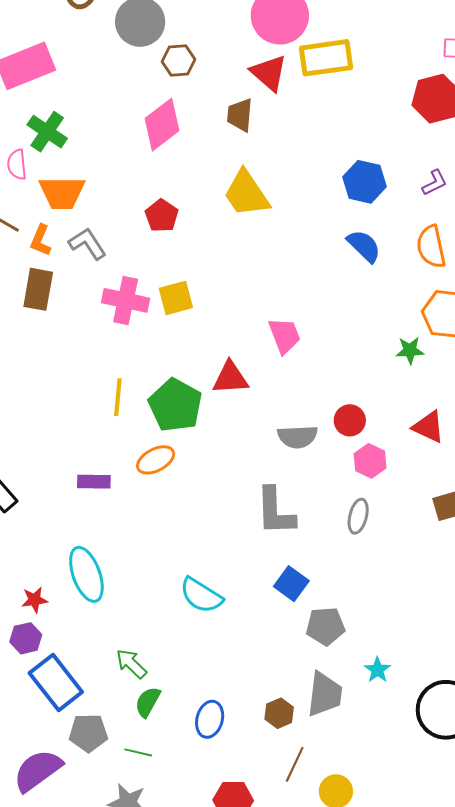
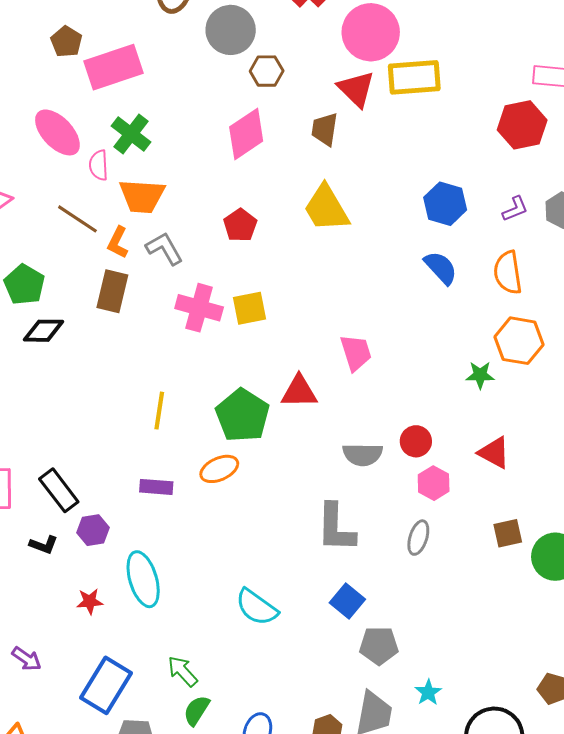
yellow line: (118, 397) -> (159, 411), moved
purple hexagon: (26, 638) -> (93, 530), moved
blue rectangle: (56, 682) -> (106, 685), turned 66

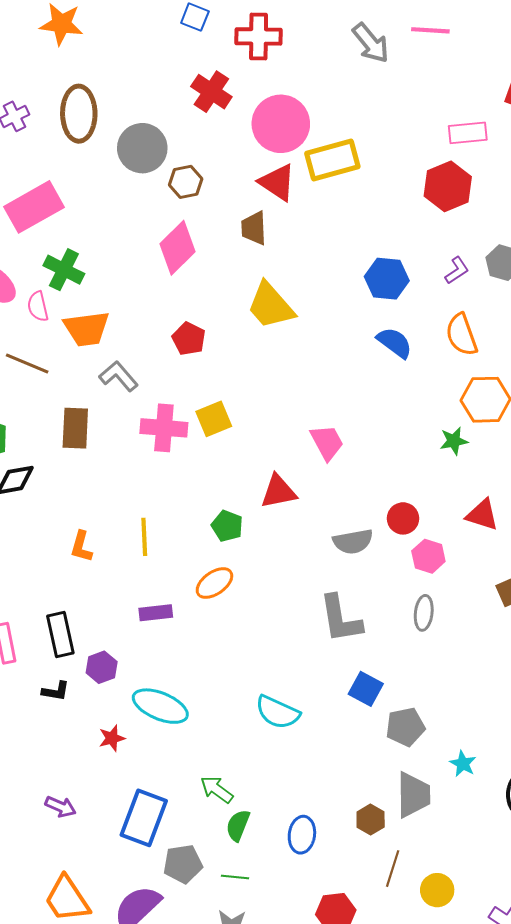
orange L-shape: (118, 242) -> (81, 547), moved
green pentagon: (242, 415) -> (227, 526), size x0.6
black rectangle: (59, 490) -> (60, 634), turned 36
cyan ellipse: (143, 579) -> (160, 706), turned -40

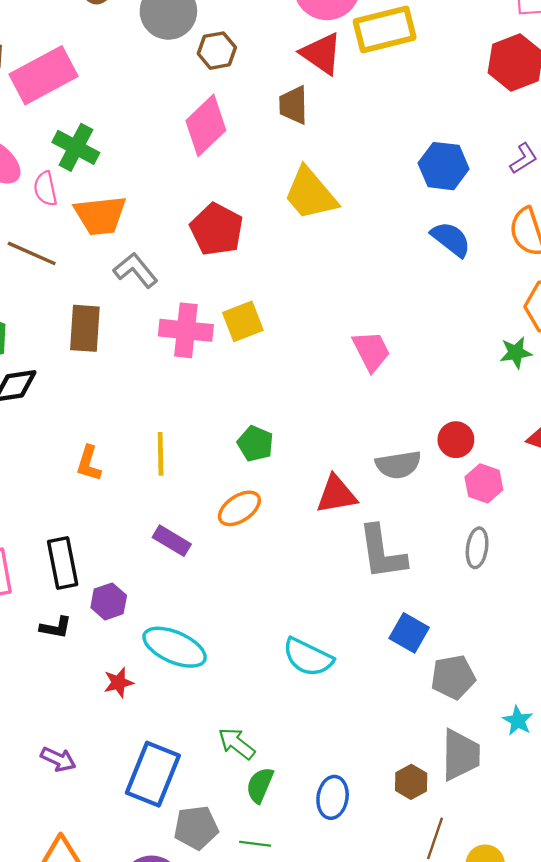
red pentagon: (189, 339) -> (217, 229), size x1.4
red triangle: (279, 492) -> (336, 494), moved
purple rectangle: (156, 613) -> (172, 541), turned 36

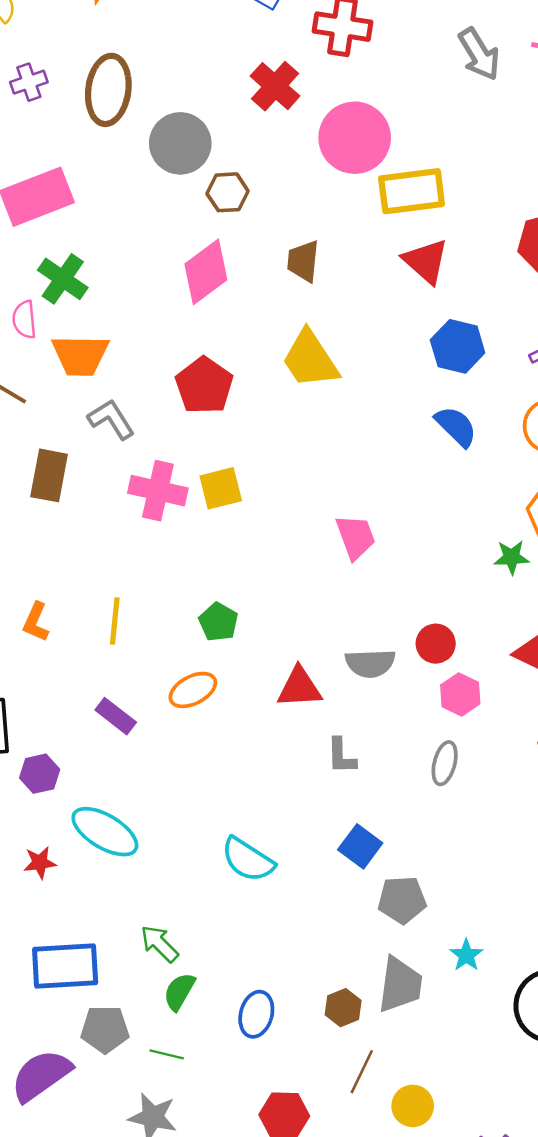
red triangle: (321, 54) -> (426, 261), moved
gray L-shape: (382, 552) -> (341, 756), size x0.6
blue rectangle: (153, 774) -> (65, 966), turned 58

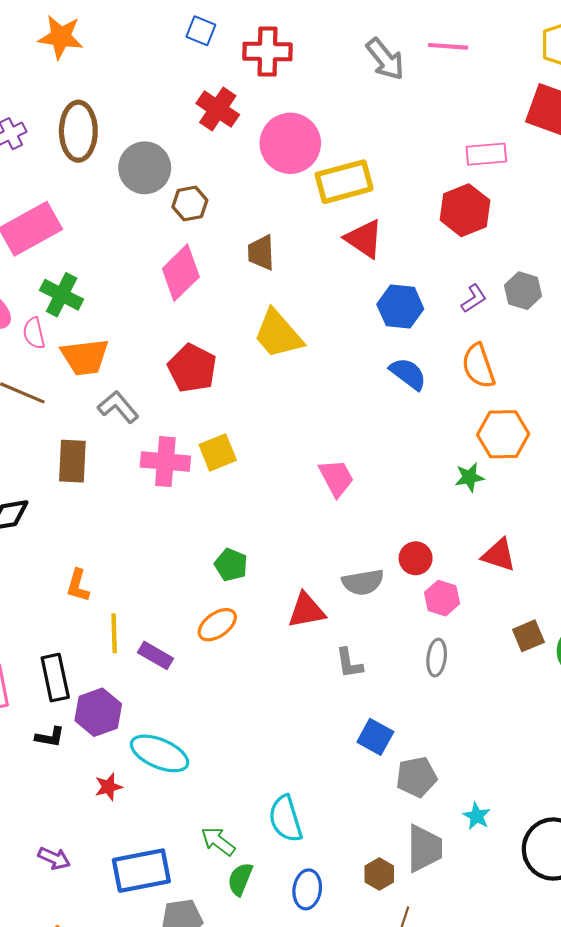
yellow line: (115, 621) -> (114, 633), moved
purple hexagon: (40, 774) -> (98, 712), size x1.4
cyan semicircle: (248, 860) -> (286, 819), moved, turned 48

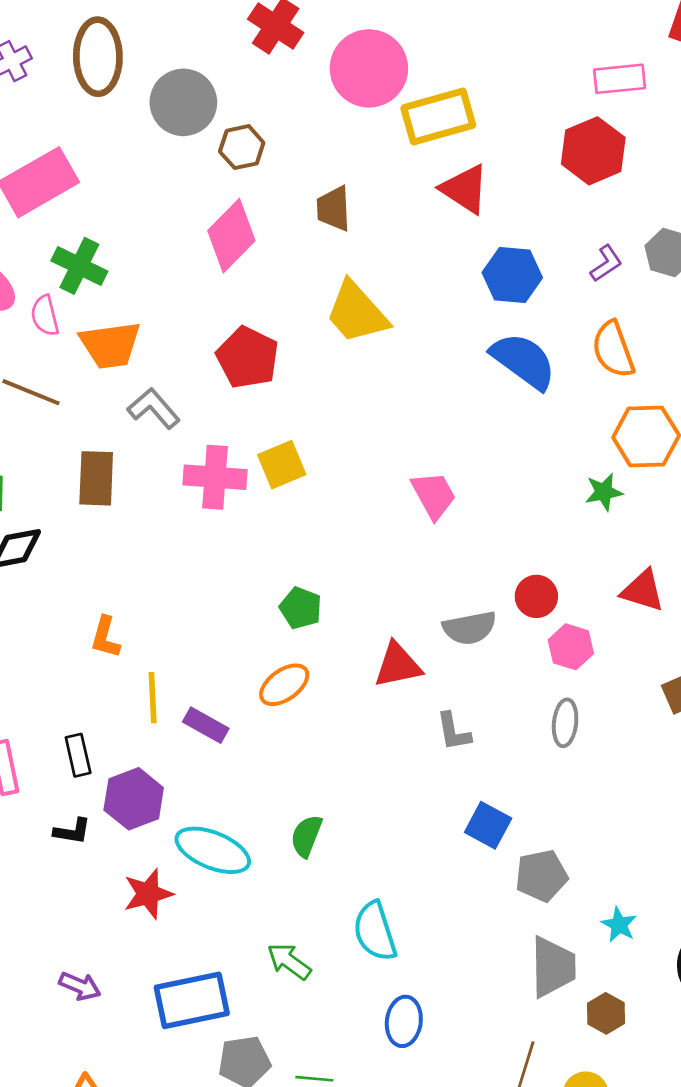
blue semicircle: (408, 374) -> (523, 361), size x1.4
black rectangle: (55, 678) -> (78, 755), size x0.7
red star: (108, 787) -> (148, 894), size x1.4
brown hexagon: (379, 874) -> (606, 1013), moved
green semicircle: (240, 879) -> (306, 836), moved

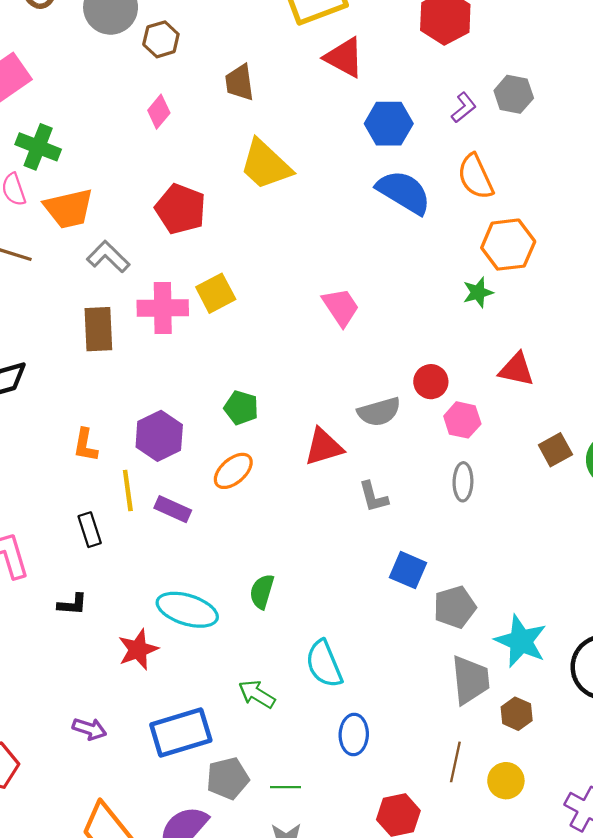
pink diamond: (231, 236) -> (159, 112), size x0.6
brown rectangle: (96, 478) -> (98, 329), moved
black rectangle: (78, 755) -> (90, 530), moved
purple hexagon: (134, 799) -> (159, 436), moved
cyan star: (619, 925) -> (521, 641), size x1.8

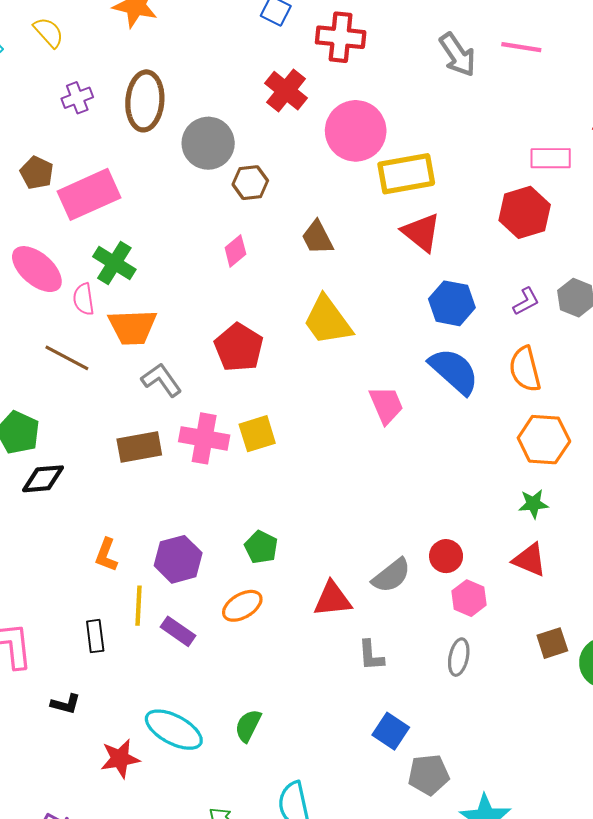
brown trapezoid: (240, 82) -> (317, 238), turned -30
green star: (478, 292) -> (533, 504), moved
pink trapezoid: (341, 307) -> (386, 405), moved
brown rectangle: (98, 329) -> (139, 447), turned 72
gray semicircle: (379, 412) -> (391, 576), turned -33

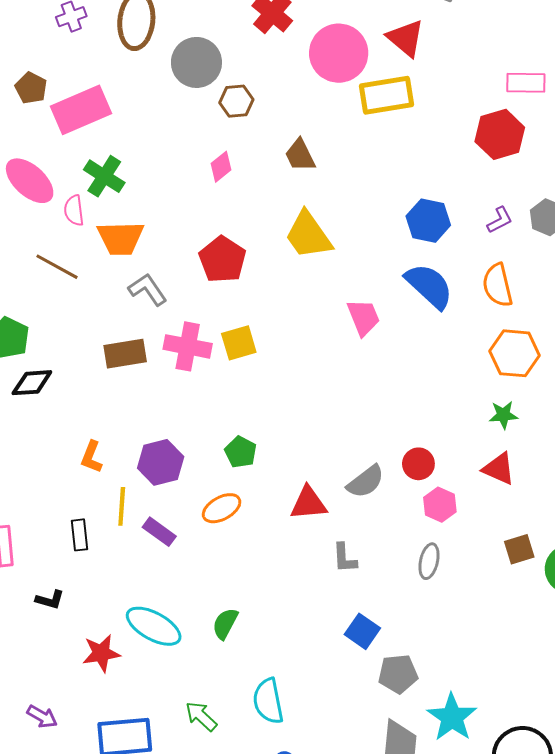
red triangle: (421, 232) -> (406, 38), moved

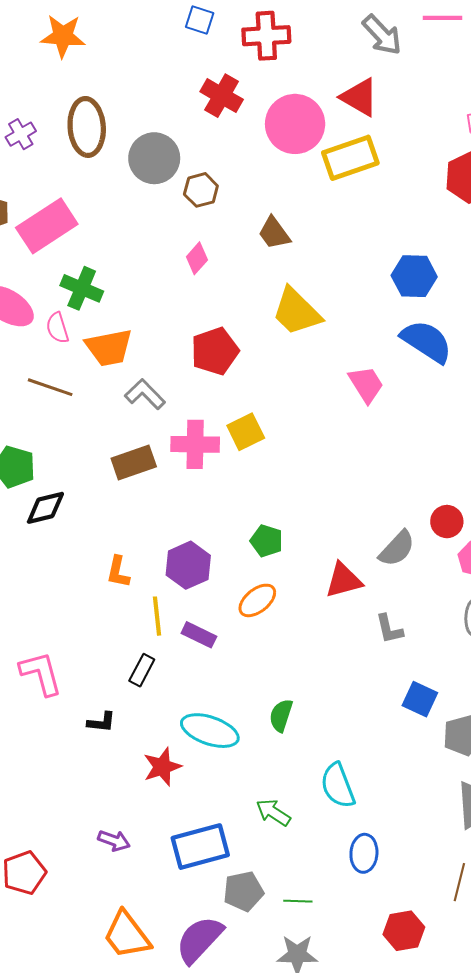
red pentagon: (223, 259) -> (215, 351), turned 30
black rectangle: (80, 535) -> (142, 670), moved, turned 44

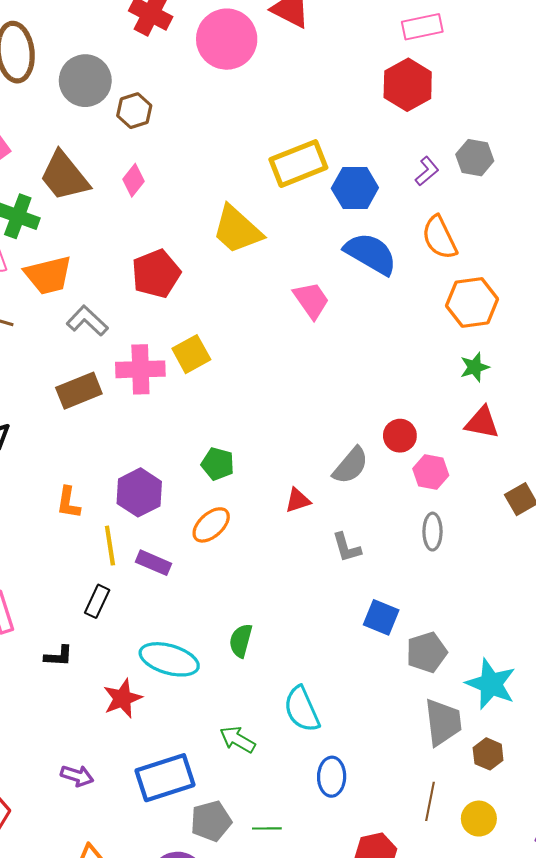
yellow rectangle: (350, 158) -> (298, 164), moved
brown trapezoid: (274, 233) -> (64, 176), moved, size x1.5
red triangle: (344, 580) -> (298, 500), size x0.7

